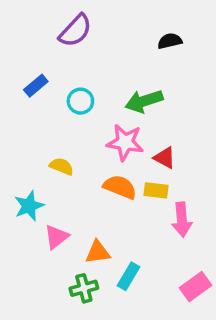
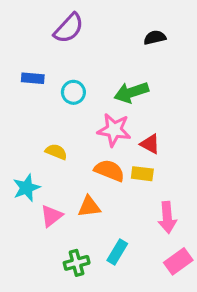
blue rectangle: (36, 86) -> (33, 78), turned 45
pink arrow: (182, 220) -> (167, 217), moved
orange triangle: (98, 252) -> (89, 207), moved

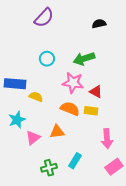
blue rectangle: (33, 78) -> (15, 84), moved, size x1.5

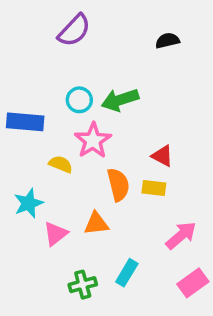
green arrow: (84, 59) -> (120, 100), moved
pink star: (73, 83) -> (93, 141), moved, turned 30
blue rectangle: (15, 84) -> (25, 122), moved
orange semicircle: (70, 109) -> (118, 185), turned 54
pink arrow: (107, 139) -> (181, 235), turned -126

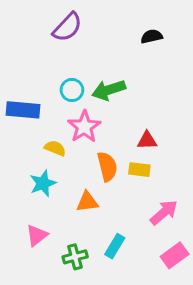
red triangle: (162, 156) -> (147, 140), turned -30
cyan star: (28, 203) -> (43, 183), moved
pink triangle: (56, 234) -> (37, 235), moved

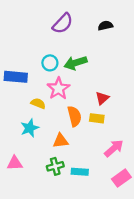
purple semicircle: (67, 27) -> (63, 23), moved
red triangle: (147, 140) -> (102, 98), turned -40
pink triangle: (37, 235) -> (15, 163), moved, turned 35
cyan rectangle: (115, 246) -> (80, 172), turned 63
green cross: (75, 257) -> (55, 166), moved

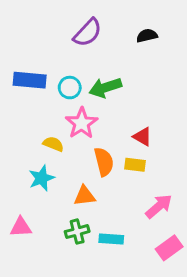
blue rectangle: (16, 77) -> (30, 80), moved
red triangle: (102, 98) -> (142, 137), turned -48

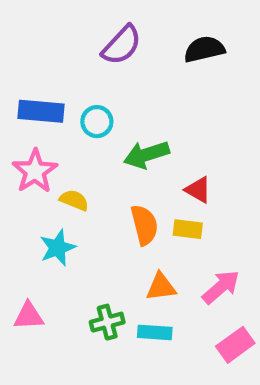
black semicircle: (147, 36) -> (204, 49), size x1.4
green arrow: (105, 88) -> (146, 155), moved
pink star: (82, 123) -> (35, 171), moved
orange triangle: (85, 196) -> (161, 287), moved

